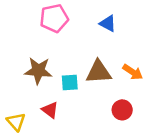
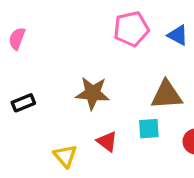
pink pentagon: (54, 18) -> (131, 29), moved
cyan square: (70, 82) -> (149, 129), moved

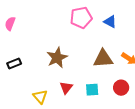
brown star: (93, 93) -> (57, 58), turned -30
cyan square: (149, 129) -> (92, 90), moved
red triangle: (107, 141) -> (66, 88), turned 32

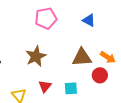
pink pentagon: (81, 18) -> (46, 18), moved
red circle: (121, 88) -> (100, 75), moved

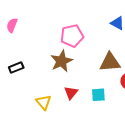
pink pentagon: (46, 18) -> (72, 36), moved

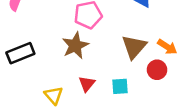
brown triangle: (110, 62) -> (134, 47), turned -45
black rectangle: (16, 67) -> (20, 53), size x1.5

